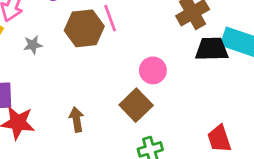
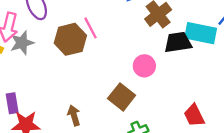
gray star: (33, 45) -> (22, 43), moved, size x1.5
pink circle: (153, 70) -> (144, 66), moved

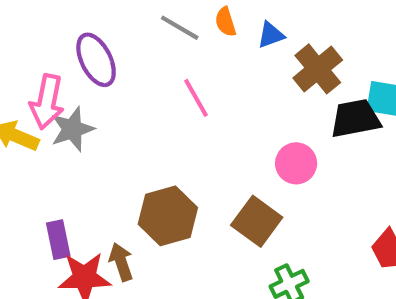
brown hexagon: (70, 39) -> (168, 216), moved
brown arrow: (74, 115) -> (121, 262), moved

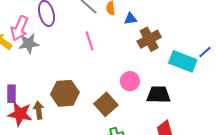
black trapezoid: (355, 118) -> (158, 95), moved

